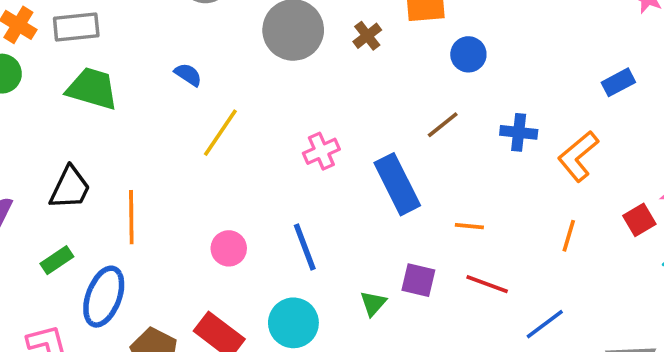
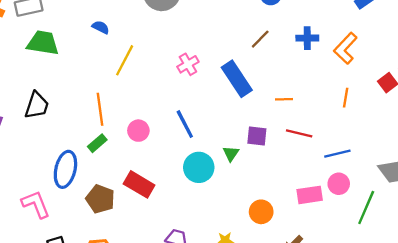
orange line: (131, 217) -> (100, 109), moved
green rectangle: (57, 260) -> (97, 143), moved
cyan circle: (293, 323) -> (199, 167), moved
blue line: (545, 324) -> (337, 154), turned 30

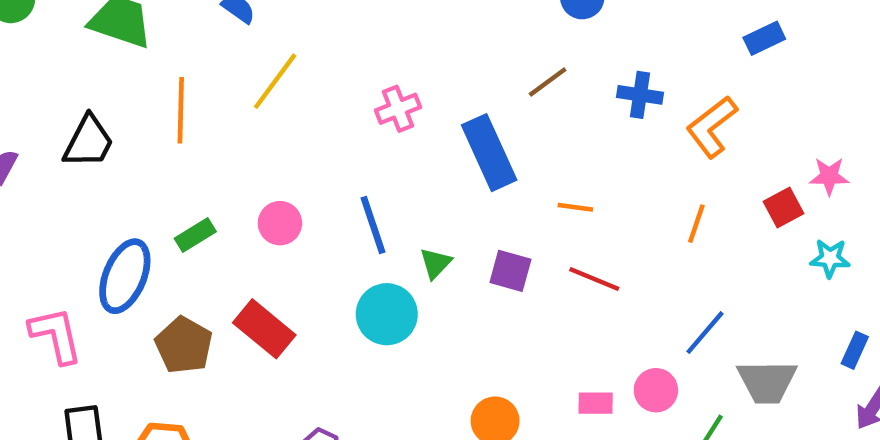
orange line: (100, 109) -> (181, 110), moved
green triangle: (231, 154) -> (436, 263), moved
blue line: (337, 154) -> (705, 333), moved, turned -45
pink rectangle: (310, 195) -> (596, 403), size x0.7

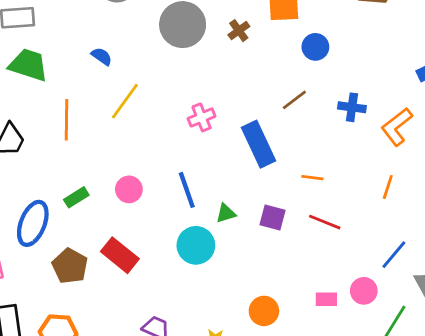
green triangle: (436, 263) -> (226, 213), turned 30

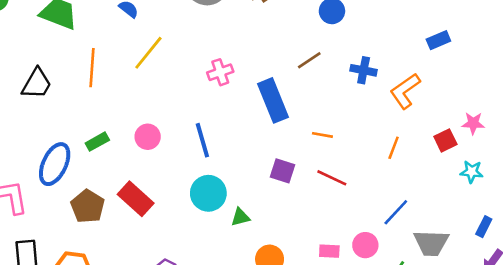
green triangle: (226, 213) -> (240, 217), moved

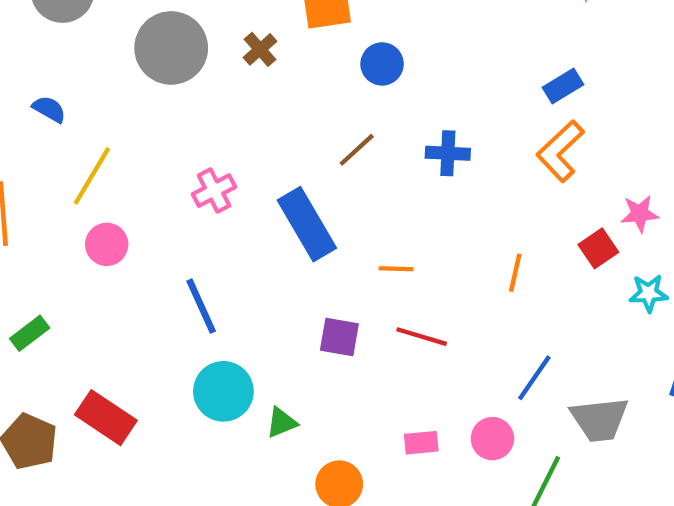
orange L-shape: (405, 91) -> (560, 151), moved
pink circle: (148, 137) -> (107, 244), moved
pink rectangle: (329, 251) -> (421, 443), moved

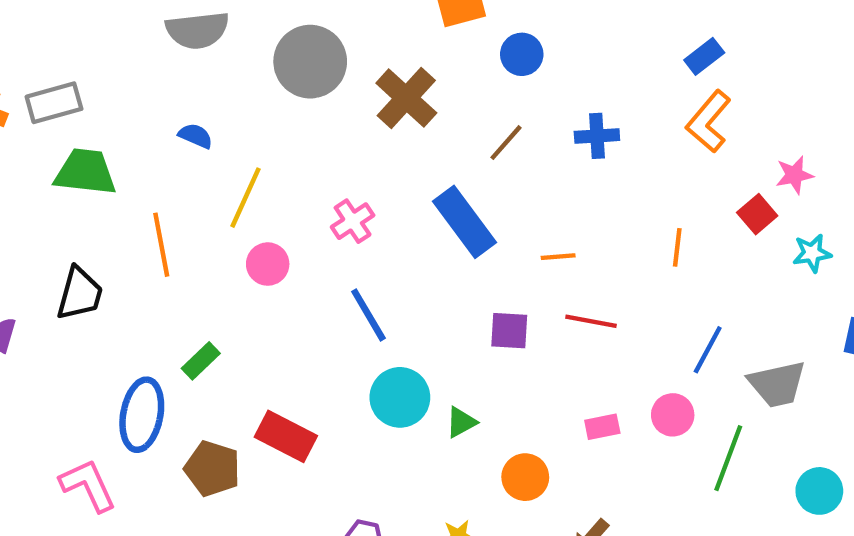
brown cross: (260, 49) -> (406, 98), moved, size x1.8
pink cross: (214, 191) -> (353, 221), moved

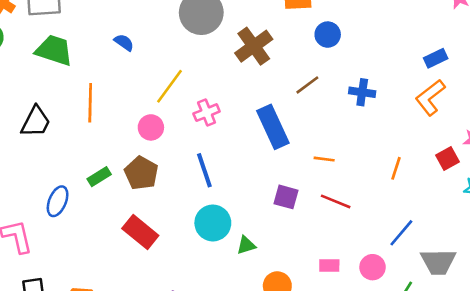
yellow line: (245, 198) -> (170, 86), moved
blue ellipse: (142, 415) -> (58, 201), size x0.7
brown pentagon: (212, 469) -> (141, 173), moved

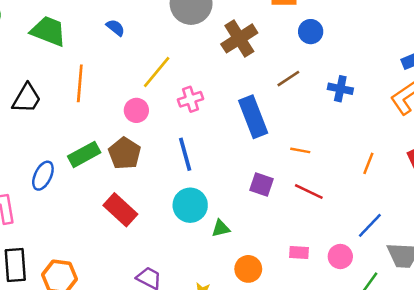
green rectangle: (99, 177) -> (84, 154), size x1.4

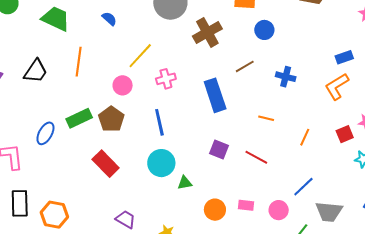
orange line: (300, 150) -> (266, 118), moved
orange circle: (248, 269) -> (215, 210), moved

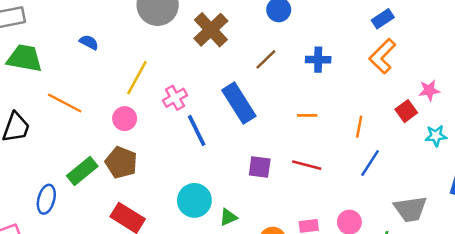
orange line: (79, 62) -> (65, 103), turned -56
blue line: (159, 122) -> (197, 131), moved
blue line: (303, 187) -> (370, 163), moved

